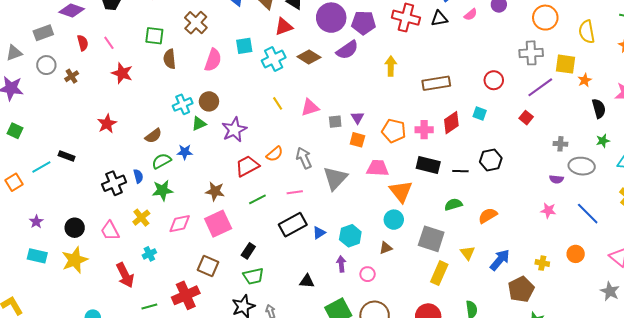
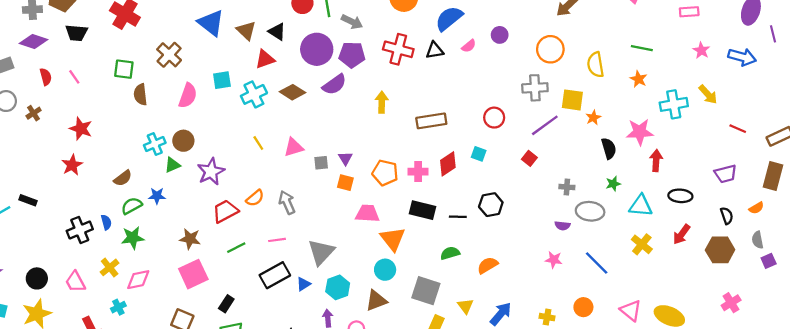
red star: (122, 73) -> (81, 129), moved
gray triangle: (335, 178) -> (321, 252), moved
pink diamond: (180, 224) -> (138, 280), moved
brown triangle: (386, 248) -> (376, 301), size x1.5

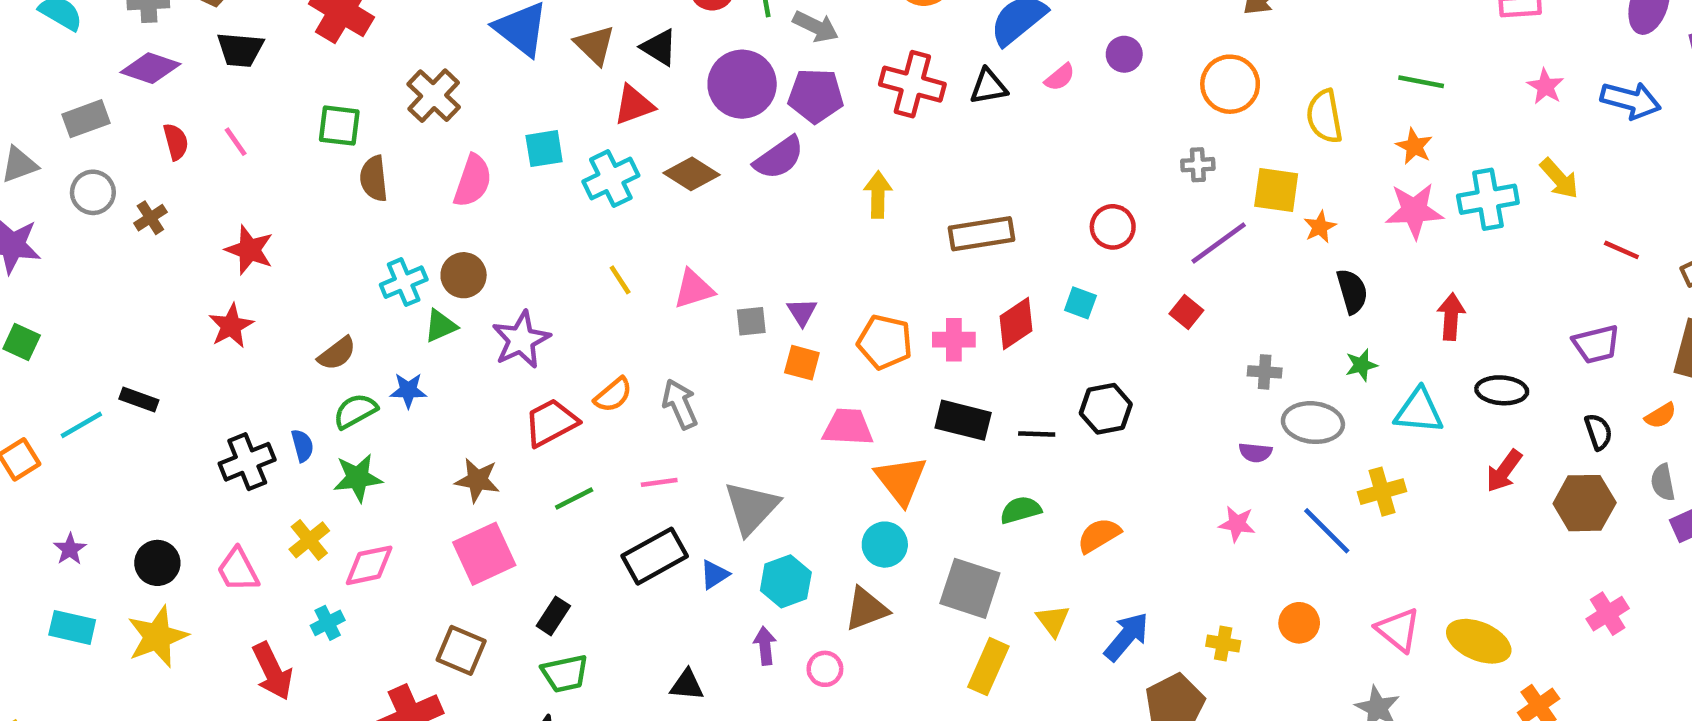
gray cross: (535, 88) -> (1198, 165), size x0.6
pink star: (640, 132) -> (1414, 211), moved
yellow cross: (642, 244) -> (1382, 492), moved, turned 35

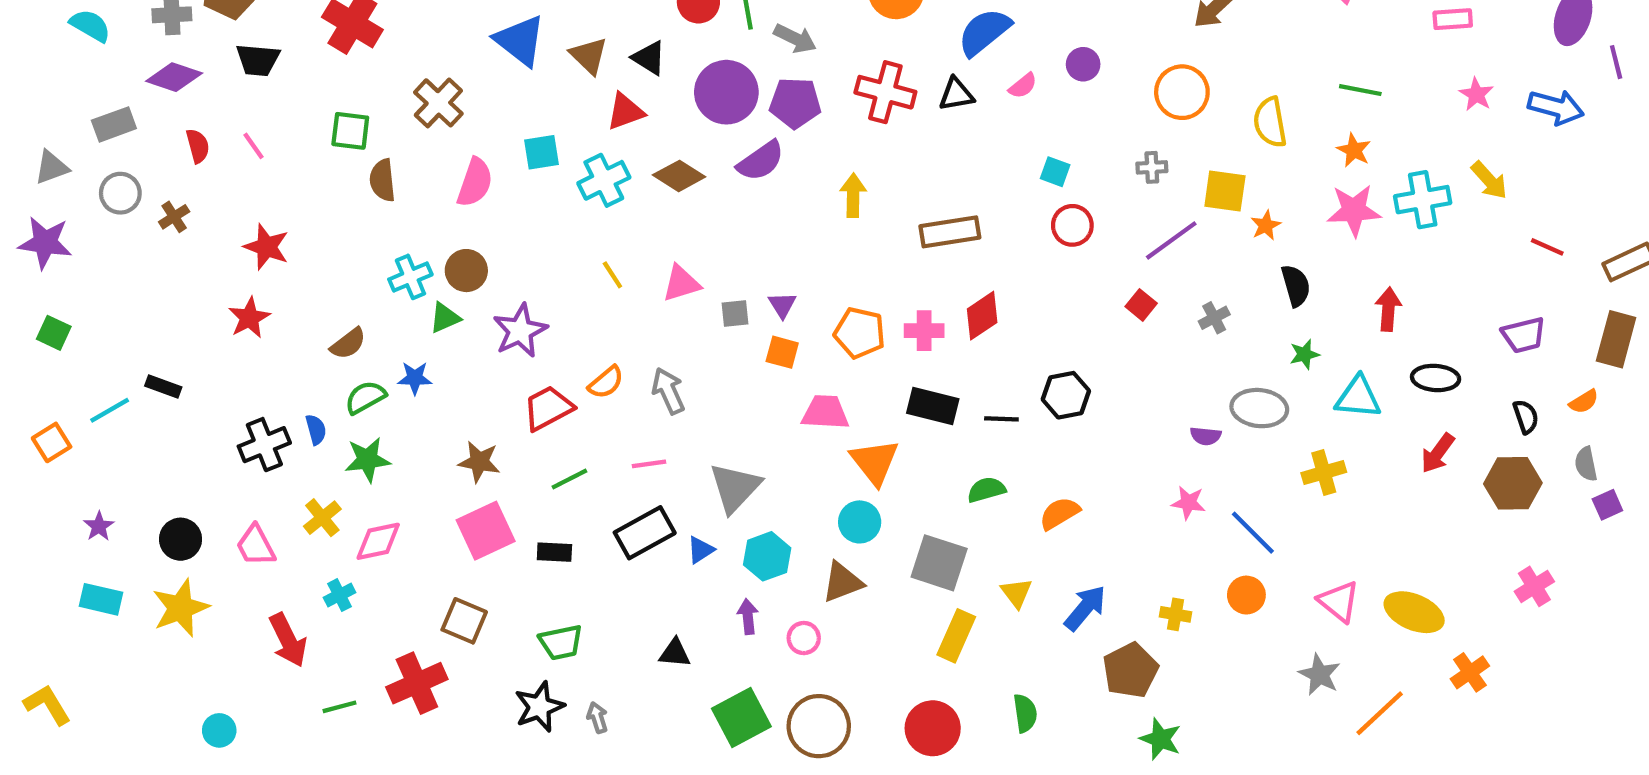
cyan square: (1080, 303) -> (1055, 172), moved
gray cross: (1265, 372) -> (1214, 318), moved, turned -32
blue line: (1327, 531) -> (1253, 533), moved
black rectangle: (553, 616) -> (554, 552), moved, turned 60

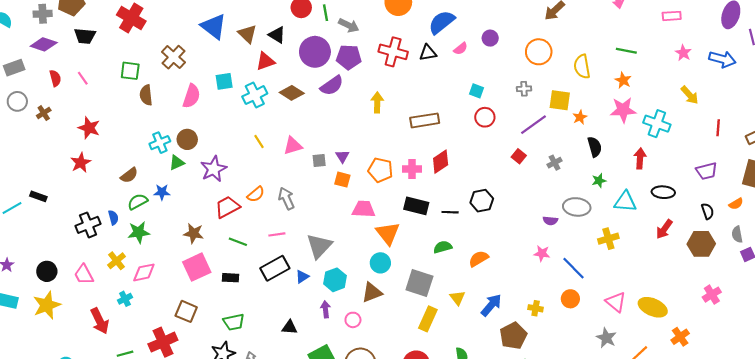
cyan cross: (1423, 200) -> (657, 124), moved, turned 30
red line: (1547, 247) -> (718, 128), turned 70
green line: (569, 479) -> (238, 242), turned 48

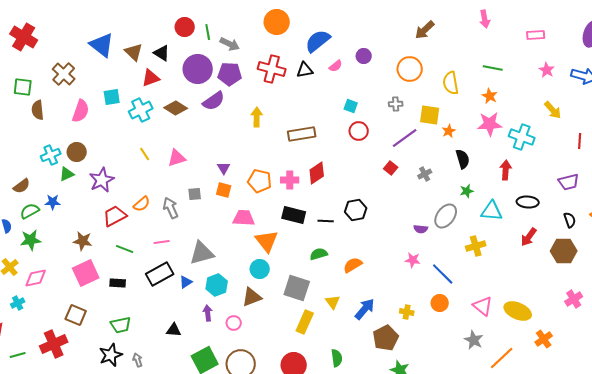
gray square: (319, 161) -> (195, 194), moved
gray ellipse: (577, 207) -> (446, 216), turned -60
gray triangle: (319, 246) -> (202, 253), turned 32

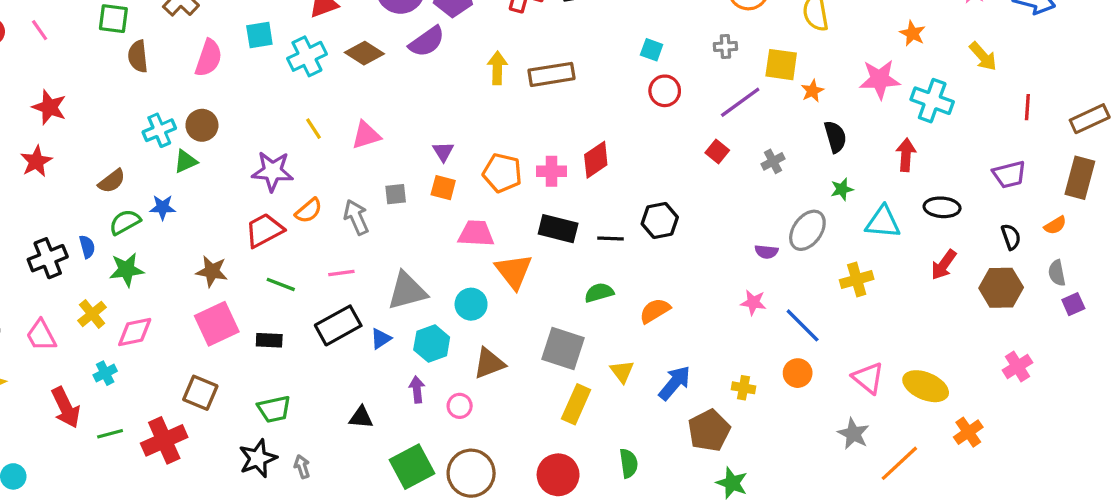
orange star: (490, 96) -> (912, 33), moved
brown rectangle: (302, 134) -> (551, 74), moved
purple star: (102, 180) -> (273, 171), moved, turned 30
cyan circle: (260, 269) -> (471, 304), moved
green line: (18, 355) -> (110, 434), moved

